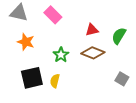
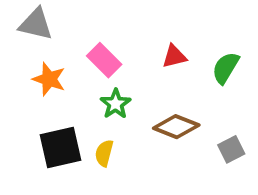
pink rectangle: (53, 15) -> (104, 60), moved
brown diamond: (93, 53) -> (176, 127), moved
gray square: (122, 79) -> (231, 149), turned 32

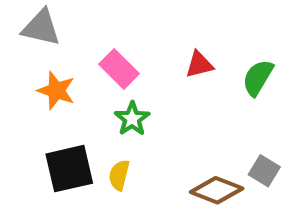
brown diamond: (176, 127) -> (217, 190), moved
gray square: (231, 149) -> (264, 171), turned -32

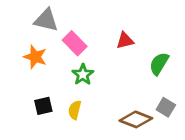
gray triangle: (41, 28) -> (46, 20), moved
green semicircle: (258, 78) -> (159, 64), moved
black square: (69, 169) -> (43, 106), size x0.6

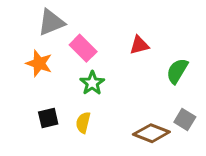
gray triangle: (46, 20) -> (51, 22), turned -35

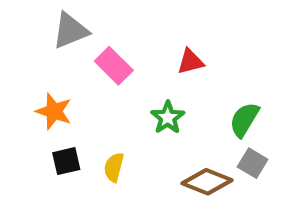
orange star: (39, 63) -> (54, 111), moved
green semicircle: (177, 71) -> (244, 120), moved
green star: (92, 83) -> (168, 118), moved

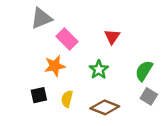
red triangle: (190, 62) -> (112, 37), turned -42
orange star: (54, 111) -> (55, 66), moved, turned -30
brown diamond: (207, 182) -> (105, 107), moved

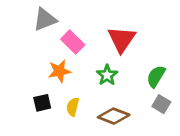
red triangle: (112, 37) -> (122, 39), size x1.6

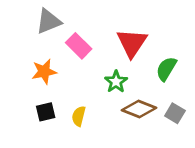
orange star: (59, 71) -> (44, 72), moved
green semicircle: (156, 76) -> (166, 69), moved
brown diamond: (114, 116) -> (139, 109), moved

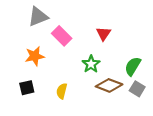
red triangle: (132, 43) -> (103, 34), size x0.6
green semicircle: (166, 69) -> (133, 66), moved
black square: (46, 112) -> (27, 88), moved

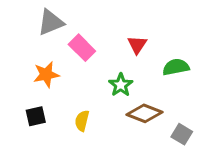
green semicircle: (133, 66) -> (176, 67), moved, turned 48
gray square: (137, 89) -> (182, 134), moved

